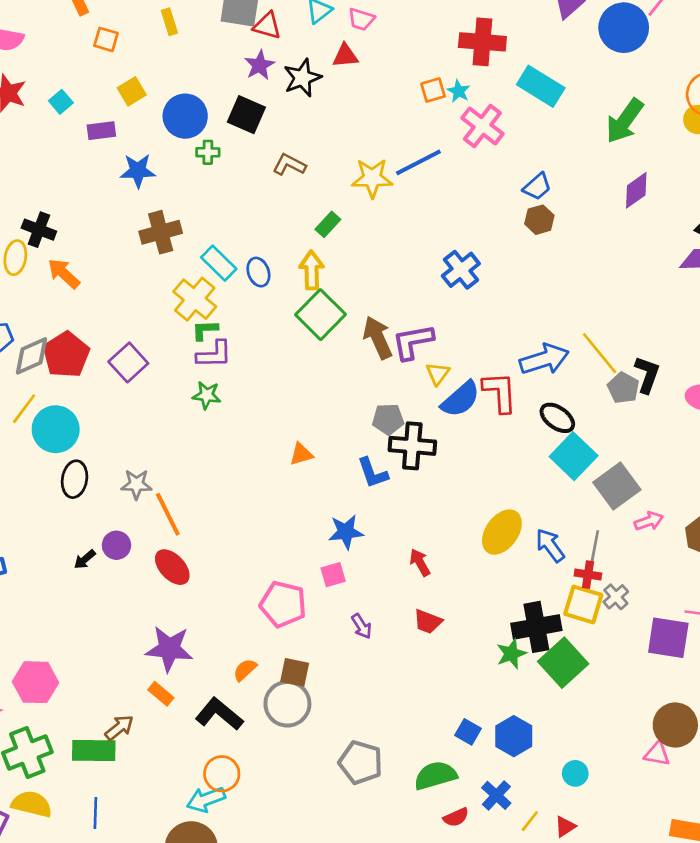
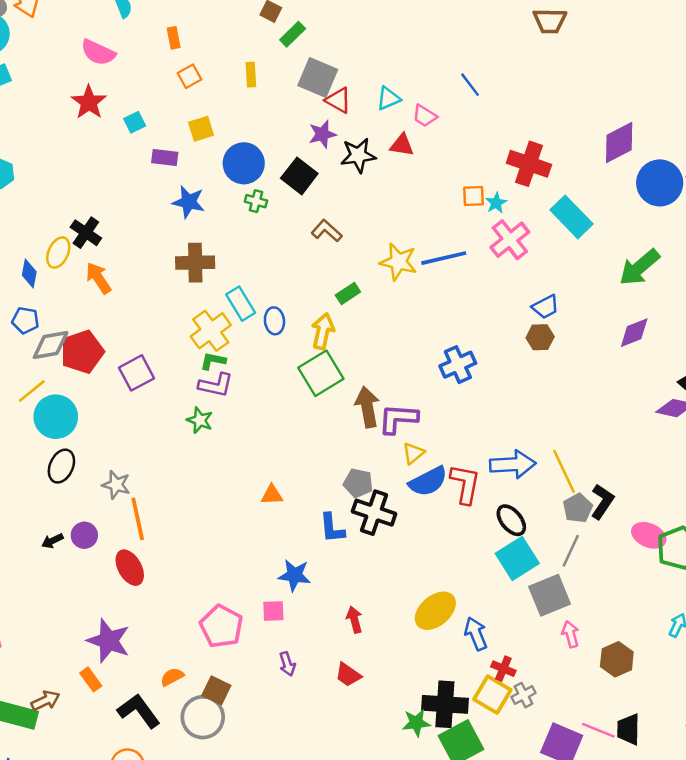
orange square: (106, 39) -> (190, 76), turned 30
pink arrow: (649, 521) -> (570, 634), turned -100
gray line: (594, 548) -> (571, 551), moved

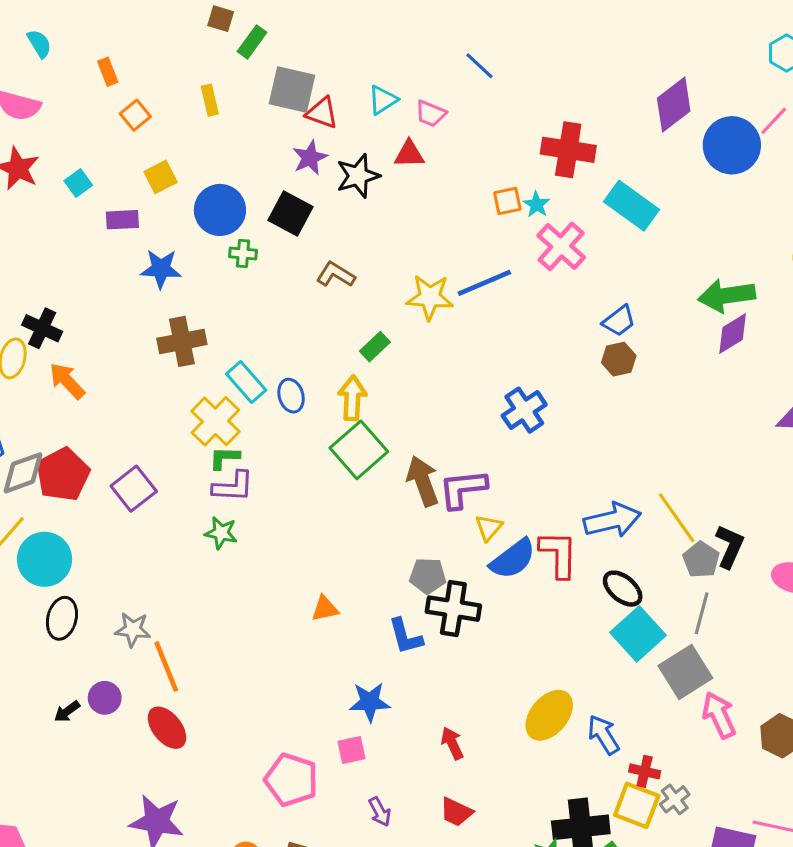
green arrow: (639, 267) -> (727, 295), moved, turned 42
pink arrow: (570, 634) -> (719, 715), size x1.4

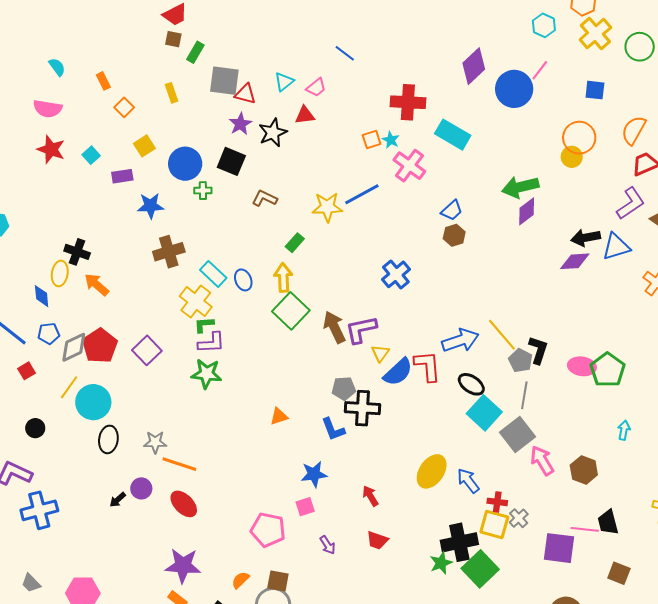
pink trapezoid: (431, 113) -> (316, 87), turned -55
green star: (221, 533) -> (206, 374), size x1.4
orange line: (166, 667) -> (179, 464), turned -44

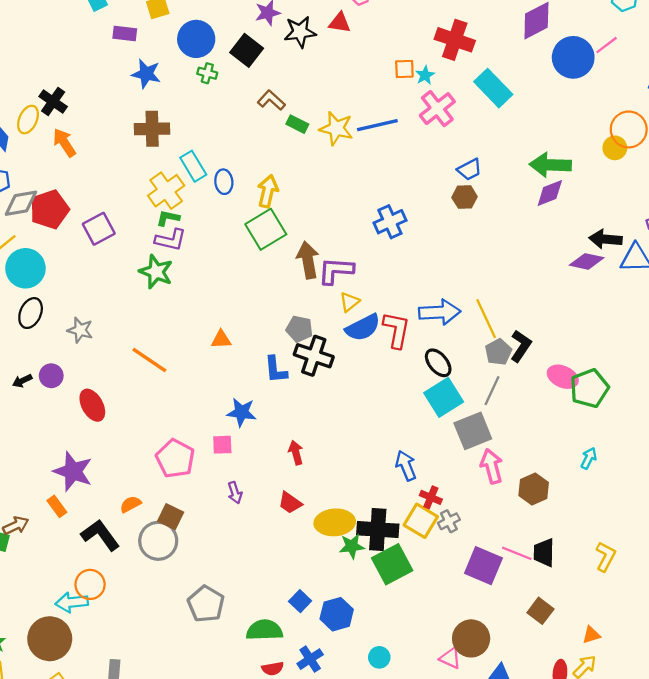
green rectangle: (295, 243) -> (297, 124), moved, turned 60
orange line: (179, 464) -> (149, 360), moved
yellow ellipse: (432, 471) -> (335, 522), moved, turned 36

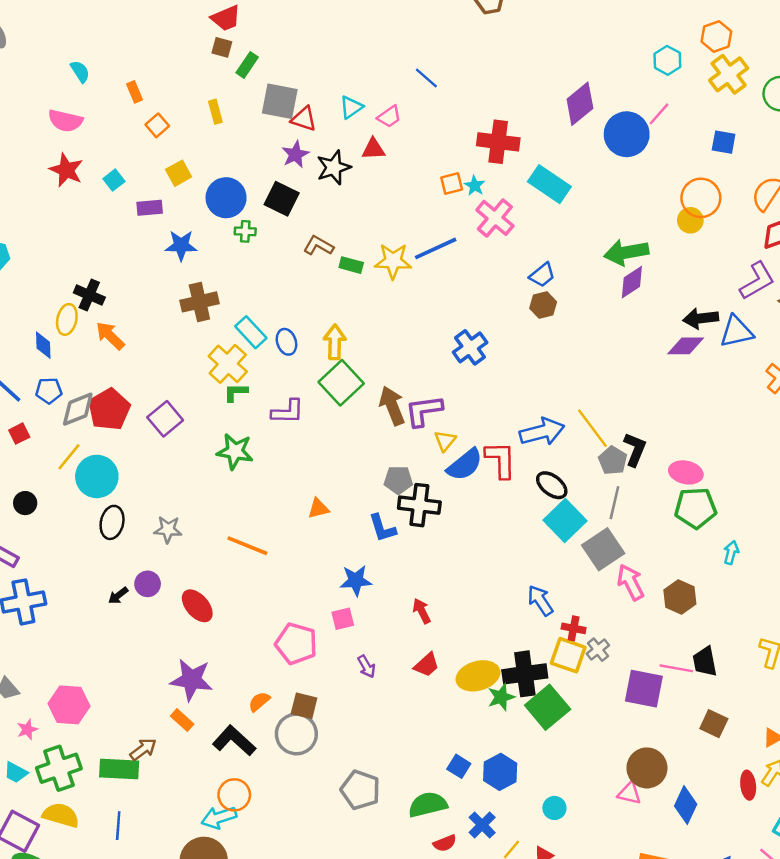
purple L-shape: (171, 240) -> (288, 412), moved
green pentagon: (589, 388) -> (696, 508), moved, turned 30
red trapezoid: (290, 503) -> (427, 665), turned -65

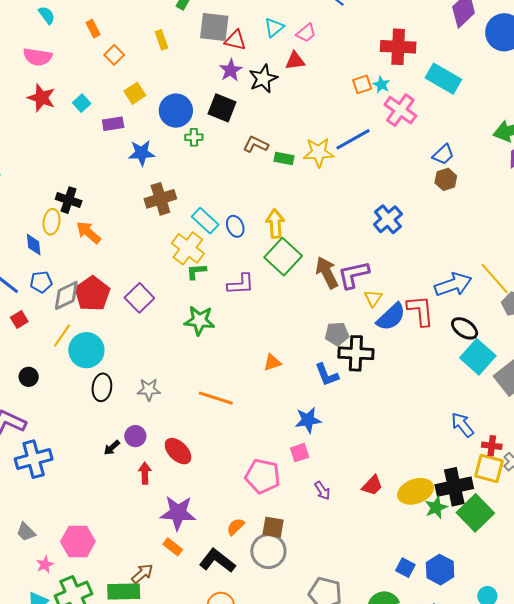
red arrow: (422, 611) -> (145, 473), moved, turned 30

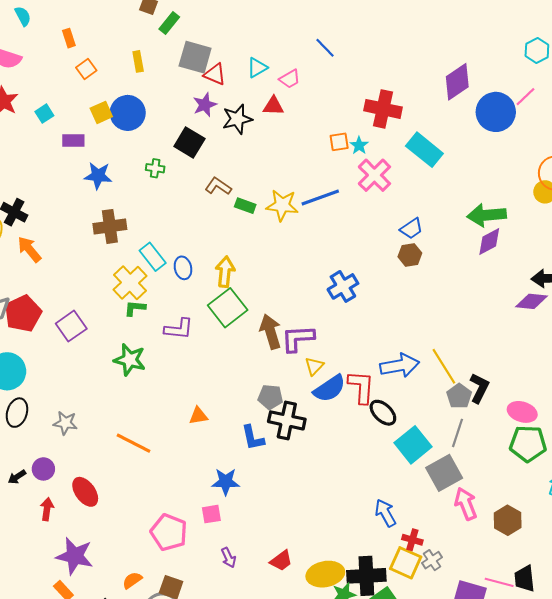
blue circle: (176, 111) -> (128, 113), moved
black ellipse: (465, 328) -> (383, 413), moved

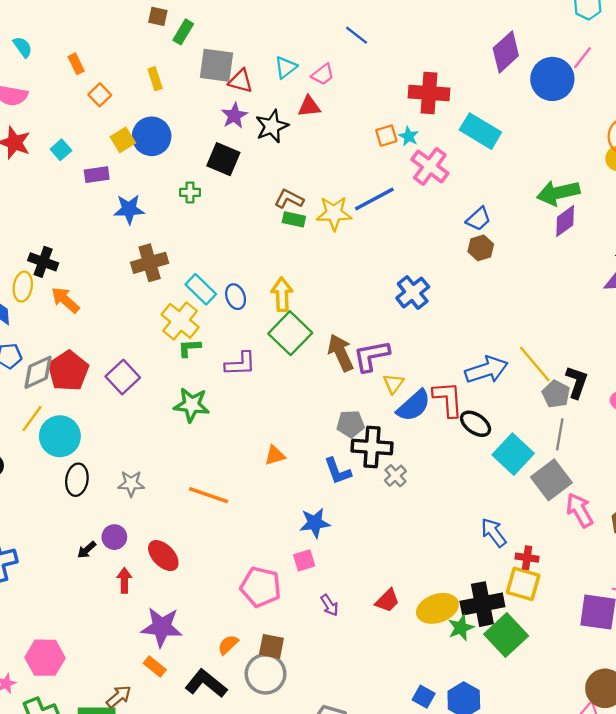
brown L-shape: (218, 186) -> (289, 199), moved
gray cross: (432, 560) -> (395, 476), moved

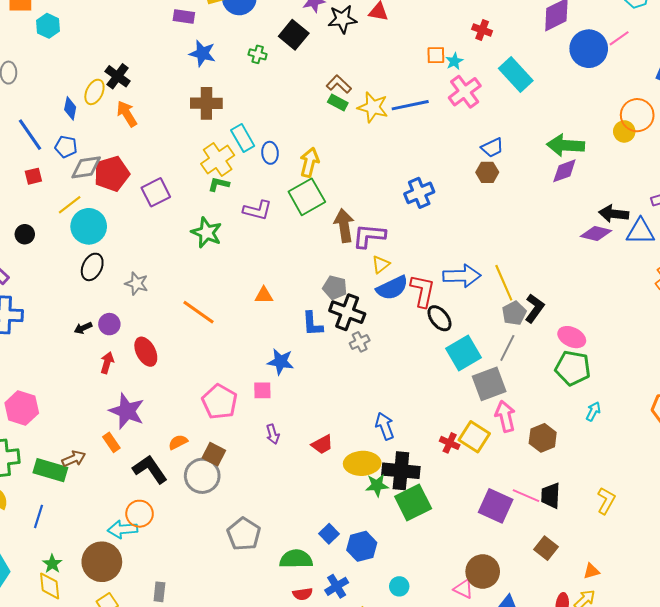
red cross: (429, 93) -> (482, 30), size x0.6
blue arrow: (494, 533) -> (385, 426), moved
yellow square: (523, 584) -> (474, 437), moved

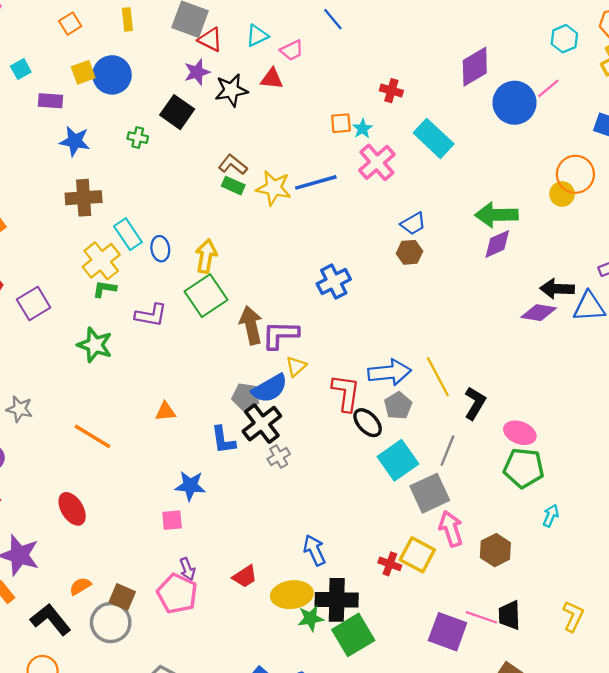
blue semicircle: (392, 288) -> (270, 388), moved
black cross: (347, 312) -> (262, 424), turned 36
gray pentagon: (514, 313) -> (398, 406), moved
red ellipse: (146, 352) -> (72, 509), moved
pink pentagon: (220, 402) -> (177, 594), moved

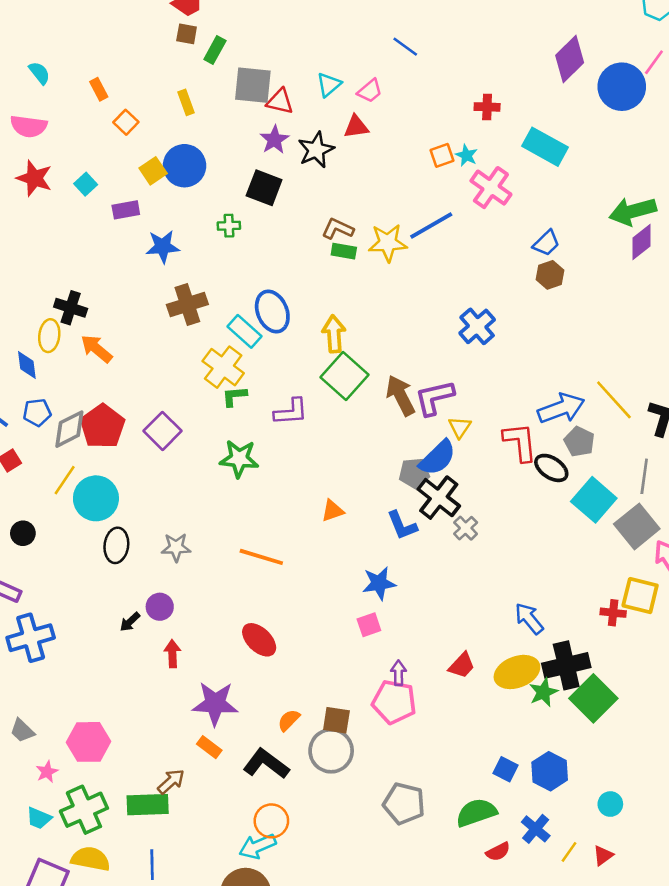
blue ellipse: (160, 249) -> (272, 312), moved, size x1.5
purple arrow: (187, 569) -> (399, 673), turned -145

